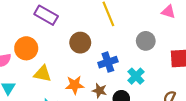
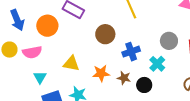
gray circle: (146, 41) -> (169, 41), moved
orange circle: (26, 48) -> (47, 26), moved

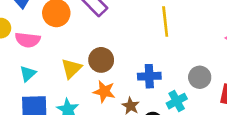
brown circle: (105, 34) -> (101, 60), moved
yellow triangle: (71, 64) -> (71, 68), turned 48

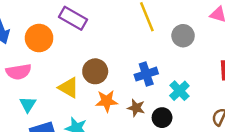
yellow triangle: (71, 68) -> (69, 88), turned -30
gray circle: (200, 77) -> (183, 36), moved

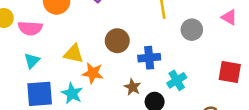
brown circle: (95, 71) -> (117, 41), moved
yellow triangle: (69, 88) -> (74, 54), turned -30
orange star: (107, 101) -> (93, 73), moved

